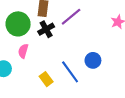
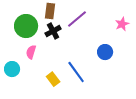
blue circle: (93, 60) -> (105, 52), moved

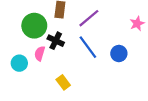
black cross: (53, 31) -> (56, 41), moved, turned -35
cyan circle: (12, 69) -> (19, 63), moved
blue line: (76, 72) -> (88, 47), moved

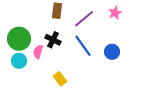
pink star: (137, 24) -> (115, 13), moved
green circle: (34, 26) -> (19, 39), moved

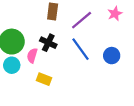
yellow rectangle: (60, 79) -> (44, 79), moved, turned -32

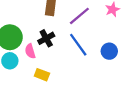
black cross: (48, 43) -> (46, 38), turned 35
pink semicircle: (32, 56) -> (30, 51), turned -32

